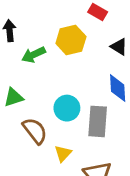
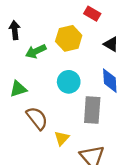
cyan circle: (67, 108) -> (69, 82), moved

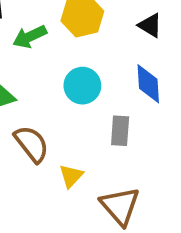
gray rectangle: (92, 110) -> (120, 131), size x0.7

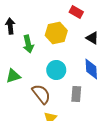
green arrow: (30, 37) -> (28, 44), turned -78
brown semicircle: (32, 144) -> (41, 94), moved

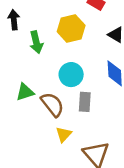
green triangle: (13, 76) -> (25, 92), moved
gray rectangle: (76, 94) -> (85, 102), moved

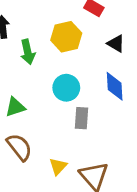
brown semicircle: (52, 104) -> (19, 147), moved
yellow triangle: (64, 134) -> (58, 166), moved

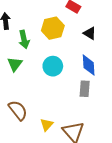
green triangle: (15, 107) -> (15, 64), moved, turned -35
gray rectangle: (81, 118) -> (85, 89), moved

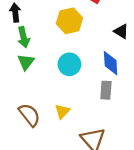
black triangle: (90, 33) -> (121, 31), moved
green arrow: (24, 39) -> (24, 37), moved
yellow triangle: (47, 125) -> (62, 111), moved

